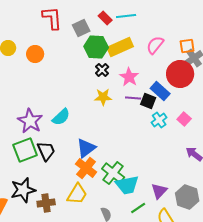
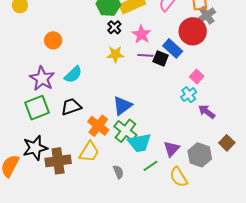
orange circle: (35, 54) -> (53, 40), moved
cyan cross: (159, 120) -> (189, 95), moved
blue triangle: (86, 148) -> (122, 106), moved
black trapezoid: (46, 151) -> (71, 107), moved, turned -85
brown cross: (46, 203) -> (58, 161), size x1.4

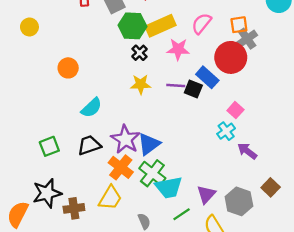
pink star: (141, 34) -> (178, 49), moved, turned -30
purple star: (42, 79) -> (125, 139), moved
green square: (37, 108) -> (49, 146), size x0.7
brown cross: (58, 161) -> (74, 208), size x0.7

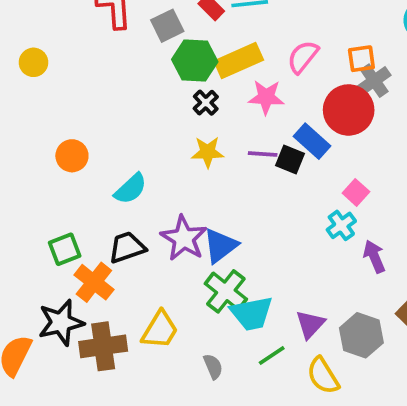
orange circle: (68, 68) -> (72, 156), moved
purple arrow: (247, 151) -> (374, 257), turned 30
orange cross: (121, 167) -> (94, 282), moved
brown cross: (74, 208) -> (103, 346), size x1.4

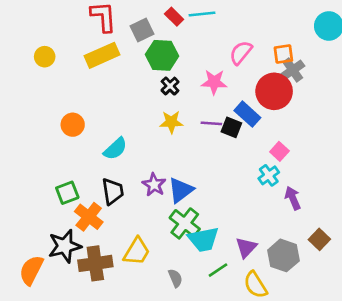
yellow rectangle: (239, 61) -> (102, 55), moved
purple star: (184, 238) -> (154, 185), size x0.7
black trapezoid: (127, 247) -> (113, 191), turned 100

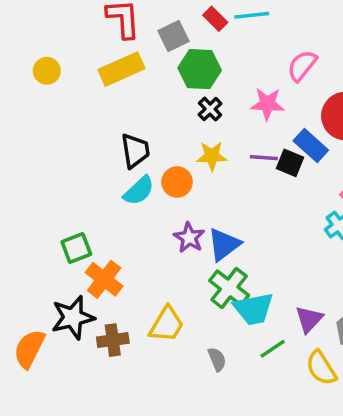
orange circle: (73, 125) -> (177, 182), moved
black trapezoid: (113, 191) -> (135, 151), moved
brown cross: (95, 263) -> (113, 340), size x0.7

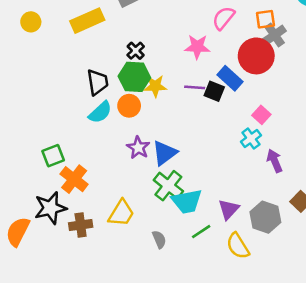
green hexagon: (200, 69) -> (134, 77), moved
black cross: (210, 109) -> (136, 51), moved

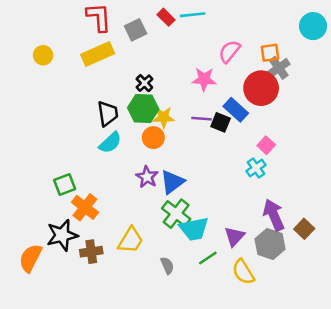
orange circle: (129, 106) -> (153, 138), moved
purple arrow: (275, 161) -> (274, 215), moved, size x1.4

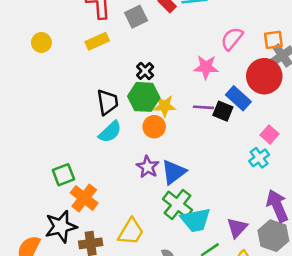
yellow rectangle: (98, 54) -> (97, 41), size x0.7

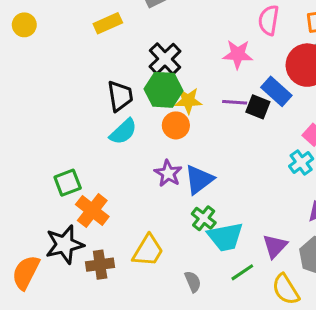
pink semicircle: (232, 39) -> (269, 20), turned -30
yellow circle: (41, 42) -> (24, 25), moved
black cross: (145, 71) -> (165, 59), size x1.5
green cross: (177, 204) -> (204, 218), size x0.7

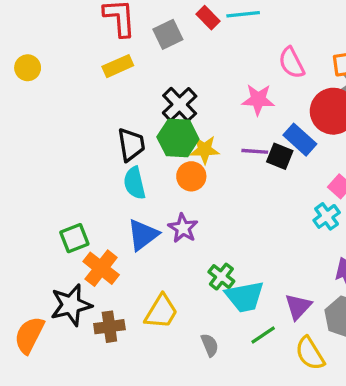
pink semicircle: (269, 20) -> (292, 63), turned -36
cyan semicircle: (123, 132) -> (134, 183), turned 120
blue triangle: (199, 180) -> (143, 235), moved

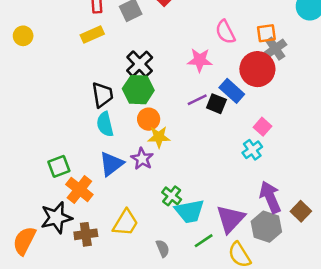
yellow star: (205, 150) -> (159, 137), moved
purple line: (255, 151) -> (197, 100), turned -30
purple triangle: (298, 307) -> (231, 219), size x1.4

